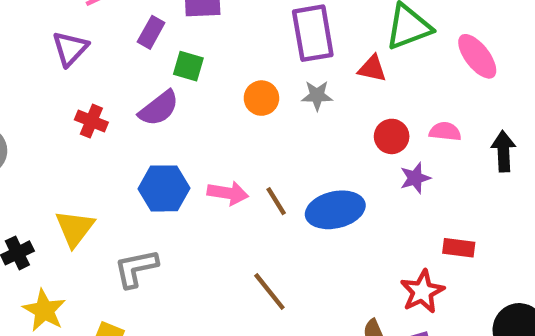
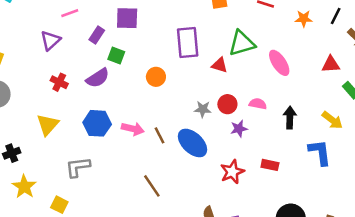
gray star: (317, 96) -> (203, 109), moved
blue ellipse: (335, 210) -> (192, 143), turned 52
yellow triangle: (75, 228) -> (48, 125), moved
red rectangle: (459, 248) -> (270, 165), moved
red star: (422, 292) -> (232, 172), moved

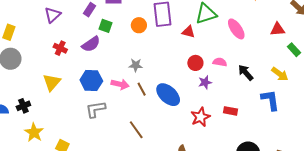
orange circle: (156, 77) -> (139, 25), moved
gray star: (203, 109) -> (136, 65), moved
black arrow: (290, 117) -> (246, 73), turned -42
gray L-shape: (78, 167) -> (96, 109), moved

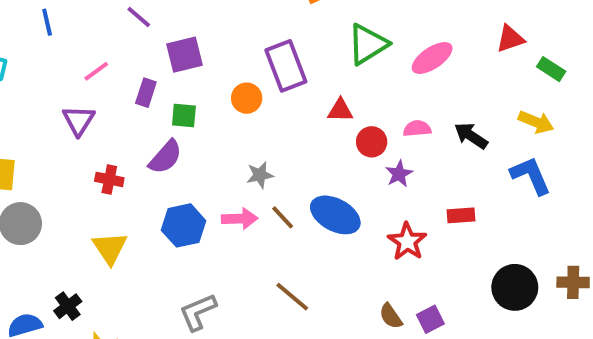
pink ellipse: (236, 29) -> (432, 58), turned -75
red triangle: (188, 32) -> (340, 110), moved
gray L-shape: (96, 109) -> (198, 312), moved

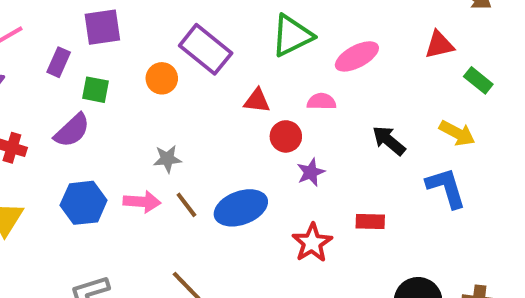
purple rectangle: (286, 66) -> (206, 49), turned -36
pink semicircle: (417, 128) -> (321, 101), moved
blue ellipse: (335, 215) -> (241, 208), turned -54

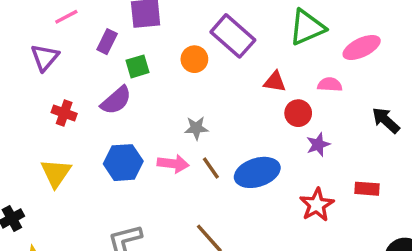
green square: (95, 90) -> (137, 66), turned -30

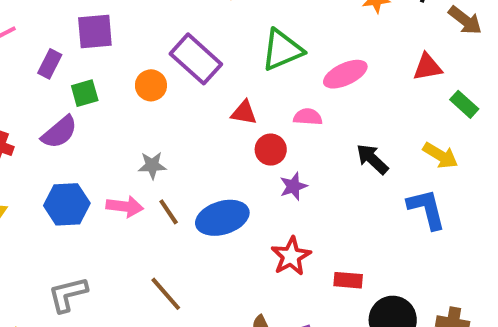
red rectangle: (367, 189) -> (348, 280), moved

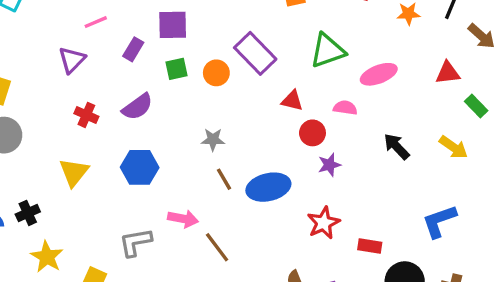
green square: (85, 93) -> (177, 69), moved
pink arrow: (125, 206) -> (183, 219), moved
blue L-shape: (427, 209) -> (439, 221), moved, turned -99

